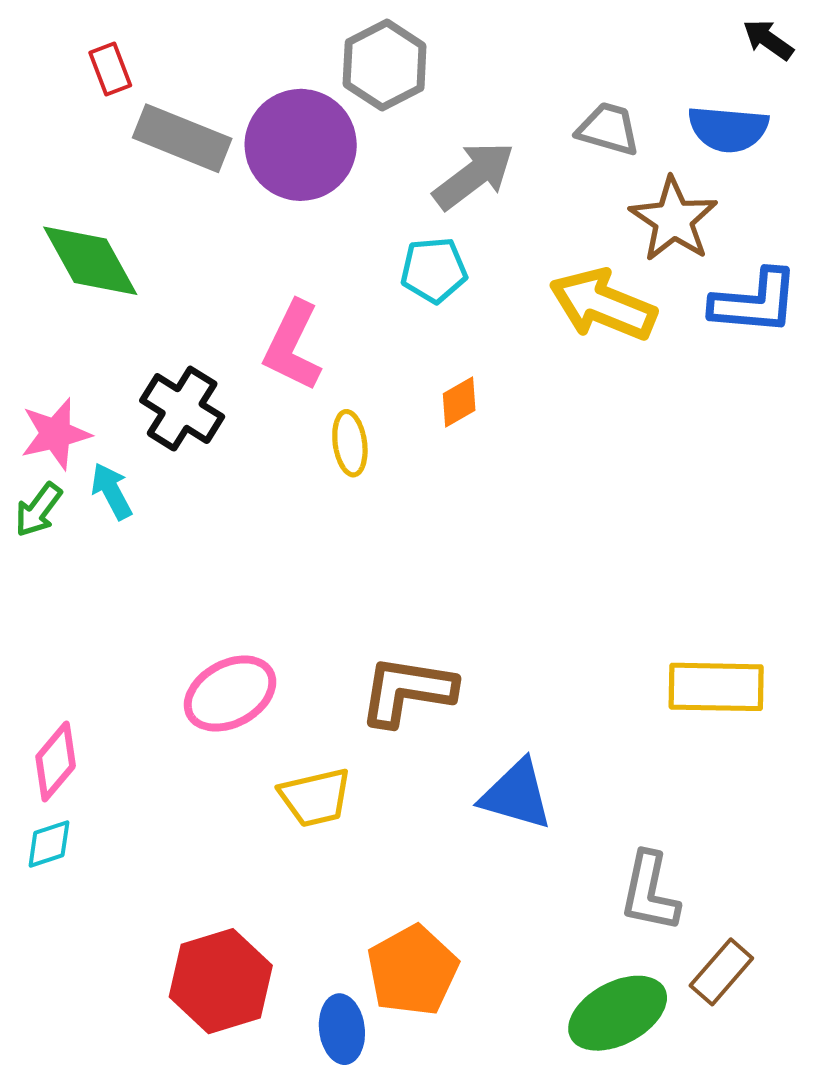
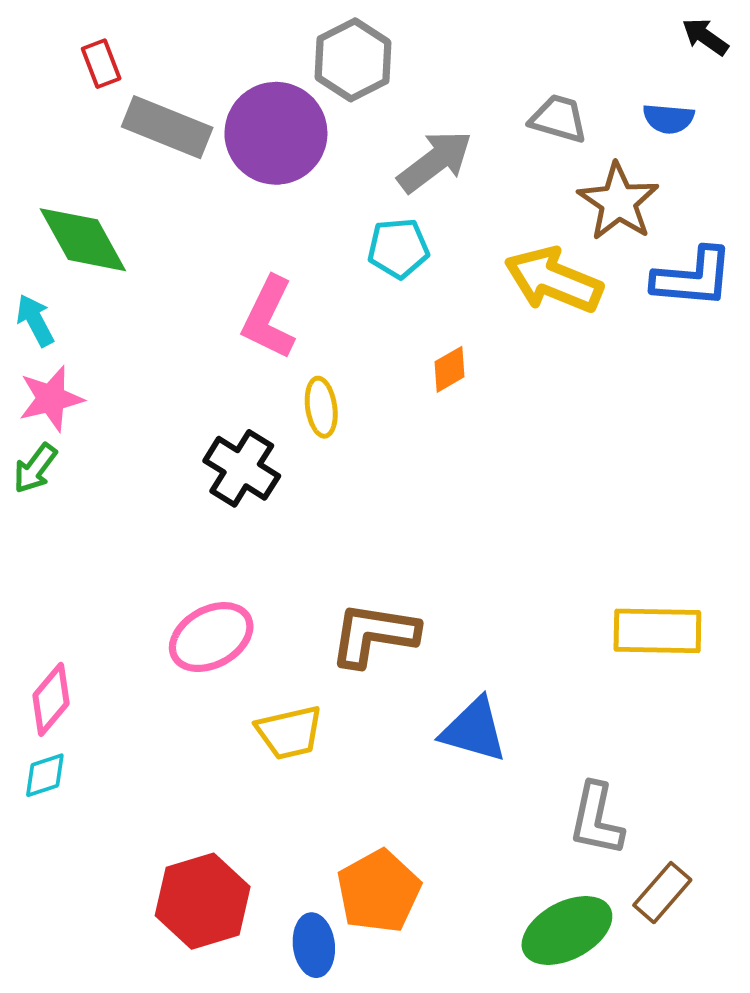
blue semicircle: (728, 129) -> (668, 119), size x0.7
orange diamond: (459, 402) -> (450, 369), moved
black cross: (182, 409) -> (242, 468), moved
cyan arrow: (112, 491) -> (35, 320), moved

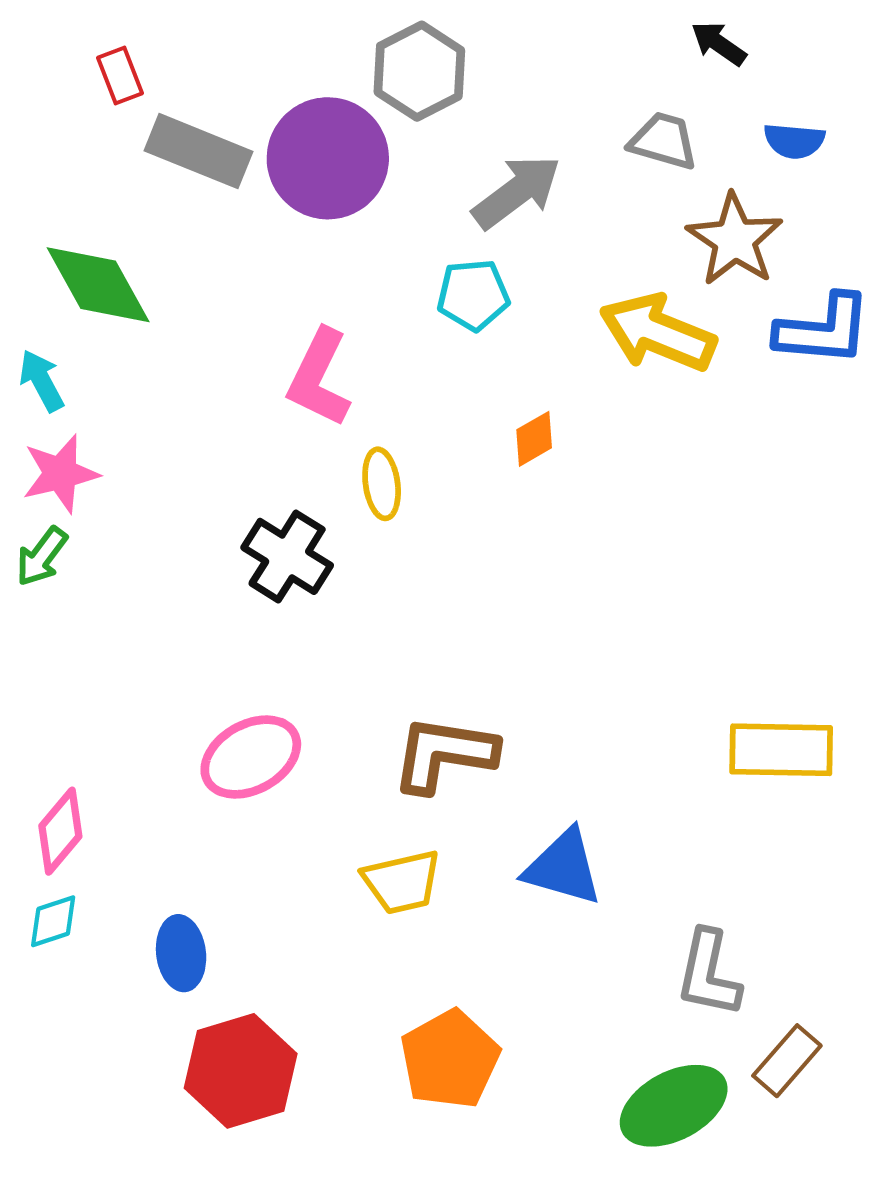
black arrow: (705, 37) -> (719, 44), moved
yellow trapezoid: (289, 732) -> (402, 882), moved
blue ellipse: (314, 945) -> (181, 953), moved

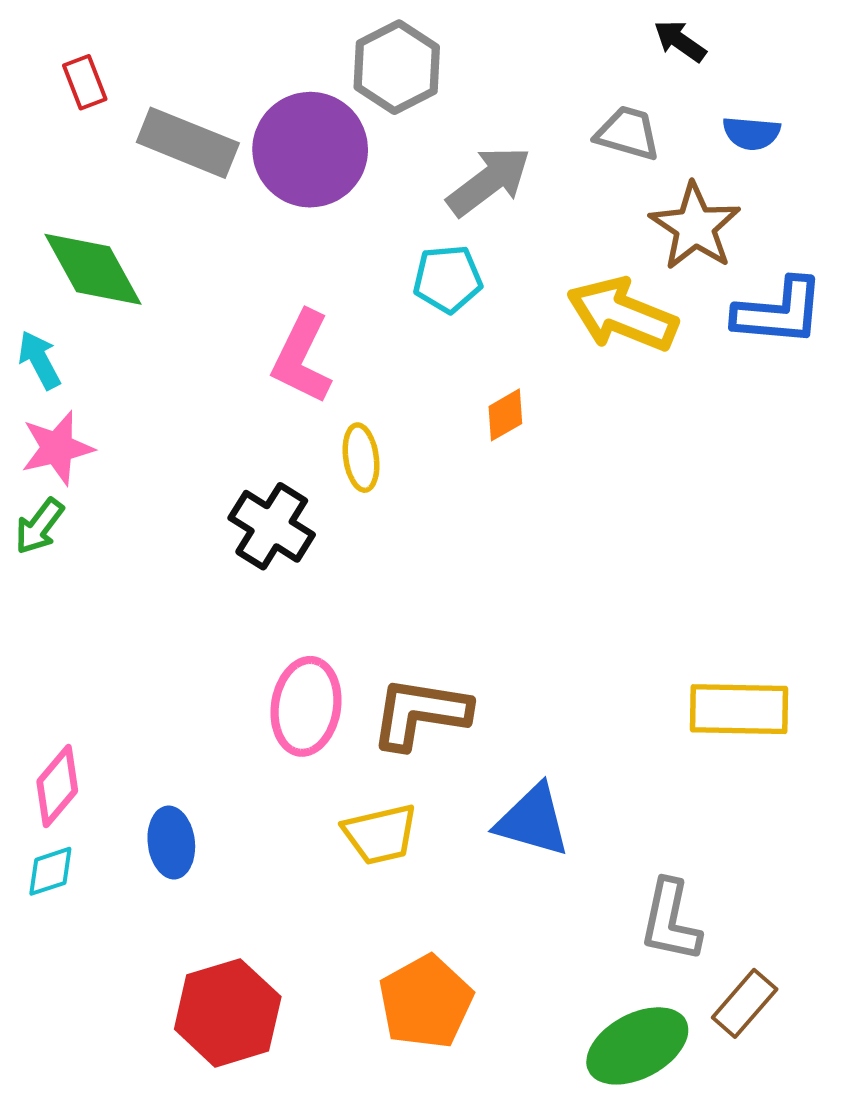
red rectangle: (120, 76) -> (85, 82), moved
pink ellipse: (251, 757) -> (306, 706), moved, turned -52
blue ellipse: (181, 953) -> (171, 842), moved

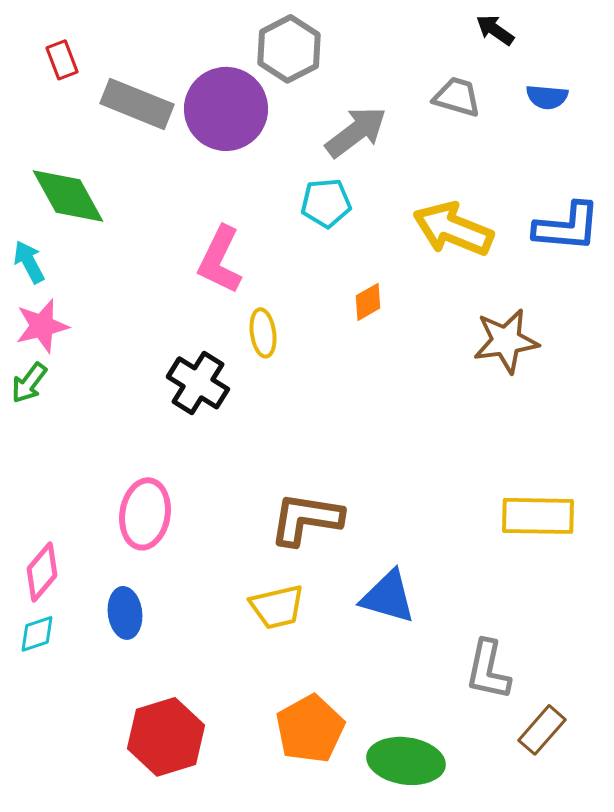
brown star: (695, 227) -> (506, 341), moved, turned 30
pink ellipse: (306, 706) -> (145, 514), moved
green ellipse: (637, 1046) -> (406, 761), moved, turned 36

